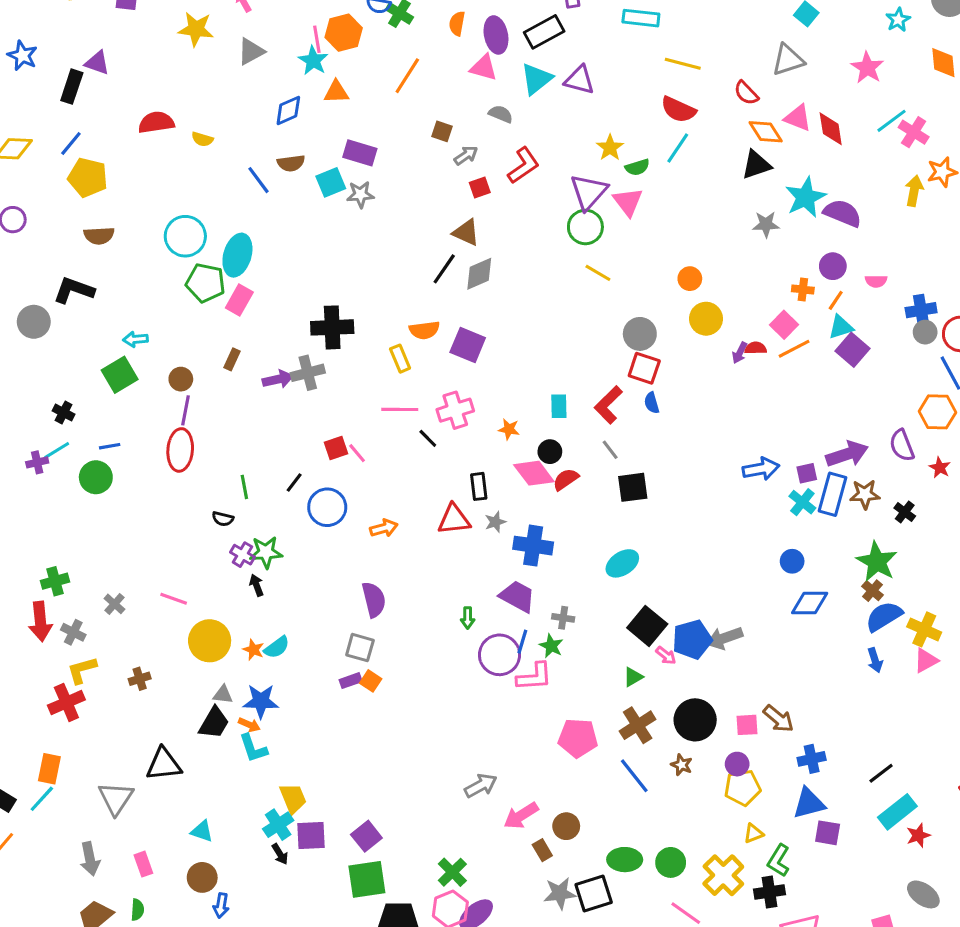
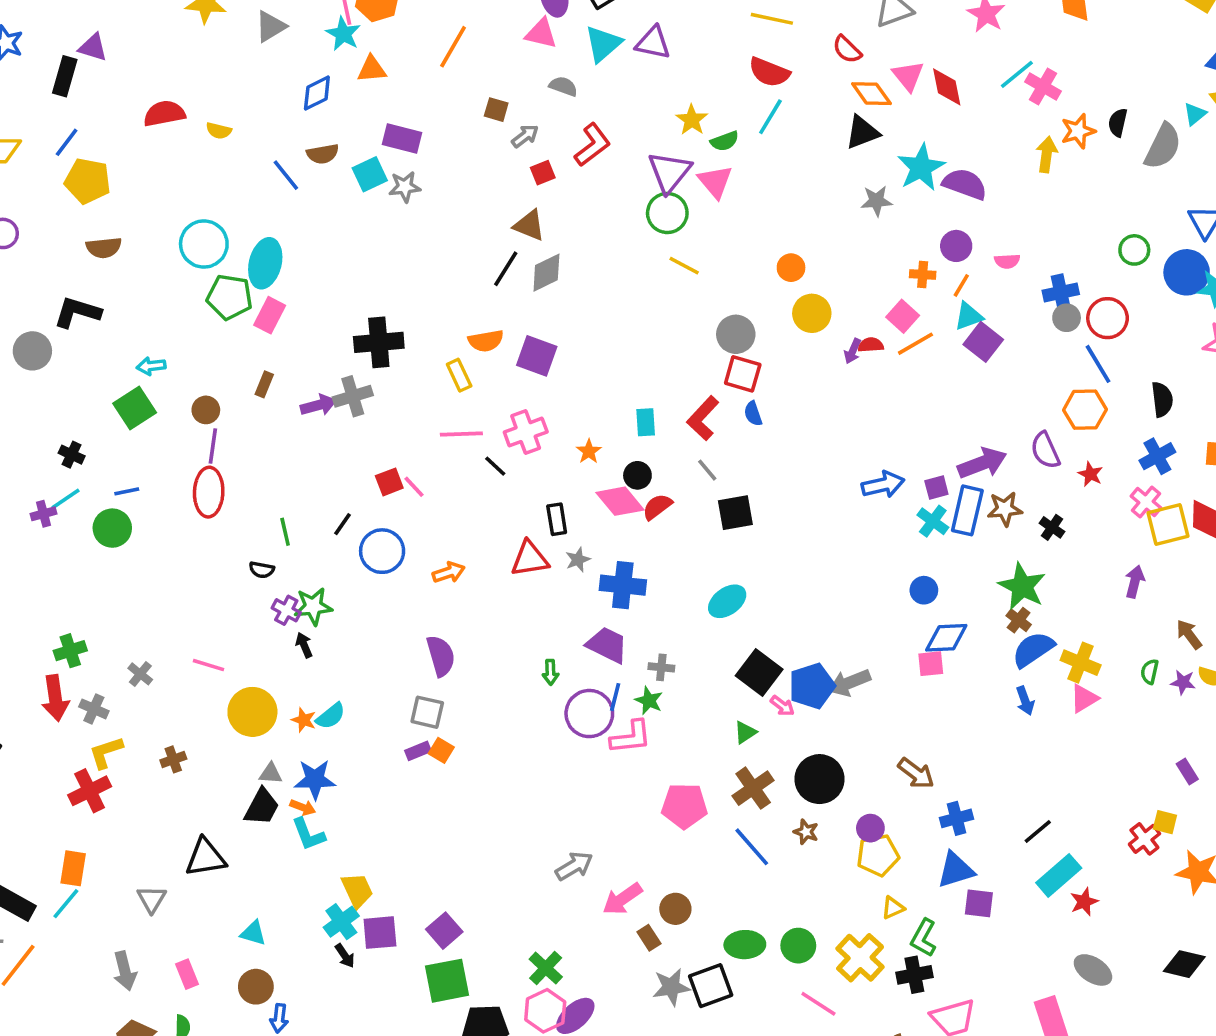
pink triangle: (798, 118) -> (908, 76), turned 32
orange star: (509, 429) -> (589, 451), turned 30
pink square: (747, 725) -> (931, 664), moved
gray triangle: (116, 798) -> (152, 899), size x0.7

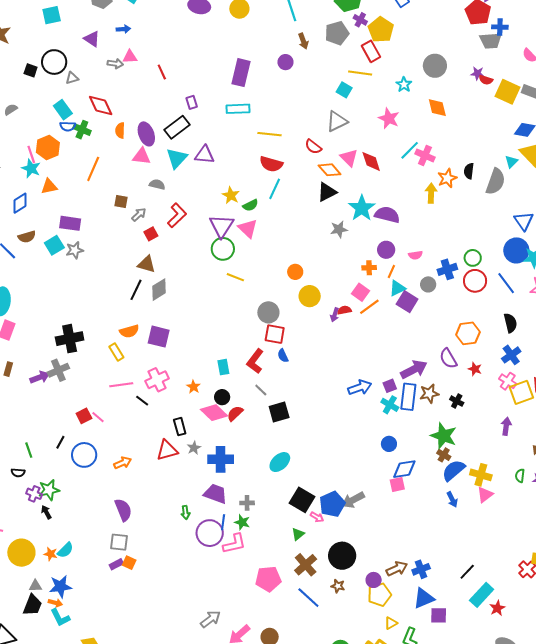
green circle: (1134, 250) -> (473, 258), moved
gray circle: (1067, 318) -> (428, 284), moved
blue line: (1098, 364) -> (506, 283), moved
brown arrow: (916, 773) -> (397, 569), moved, turned -55

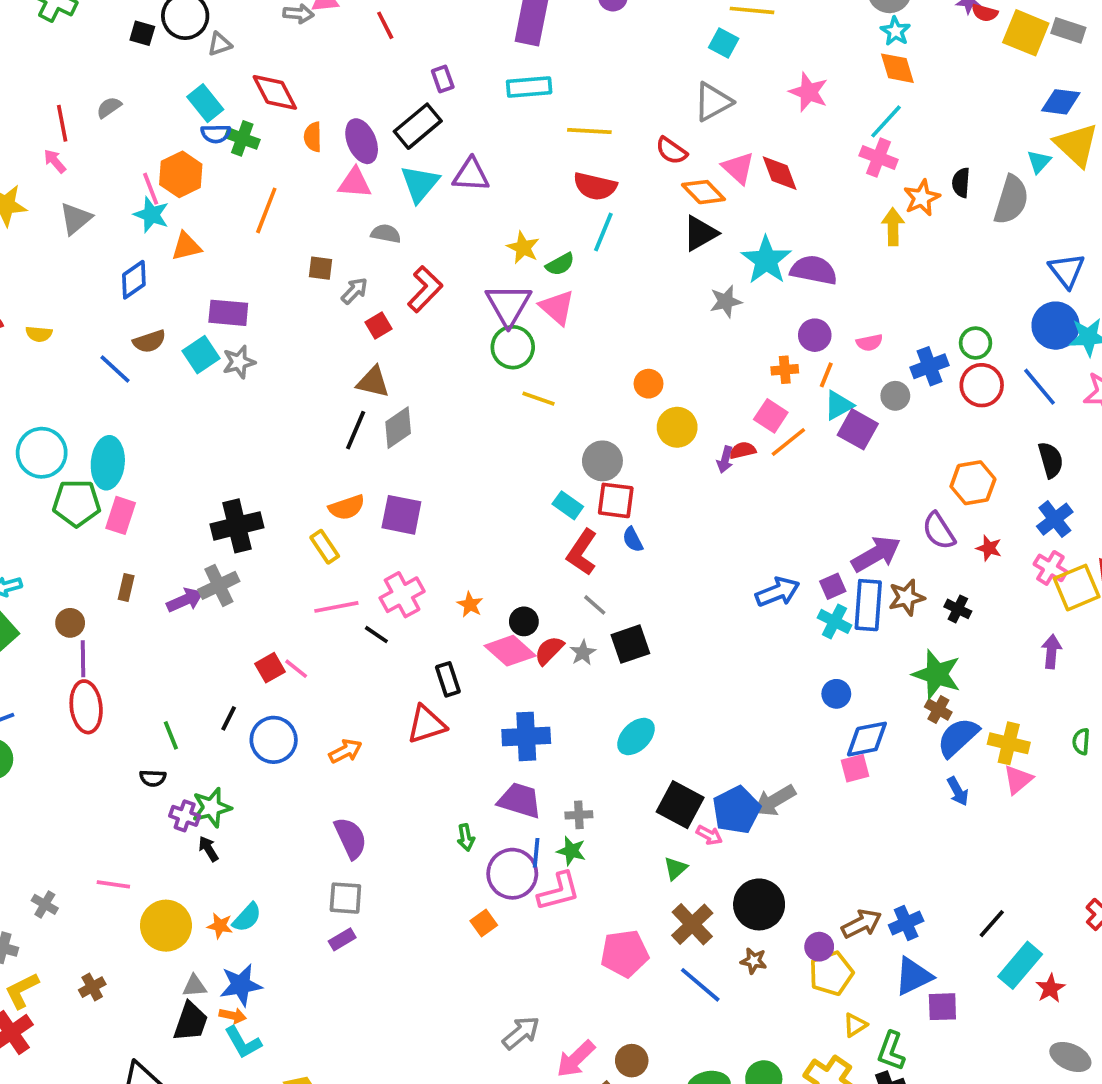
cyan star: (404, 85) -> (895, 31), moved
cyan line: (410, 150) -> (886, 121), moved
cyan rectangle: (223, 367) -> (568, 505), moved, turned -42
gray star: (194, 448) -> (583, 653), moved
orange square: (129, 563) -> (484, 923), moved, turned 32

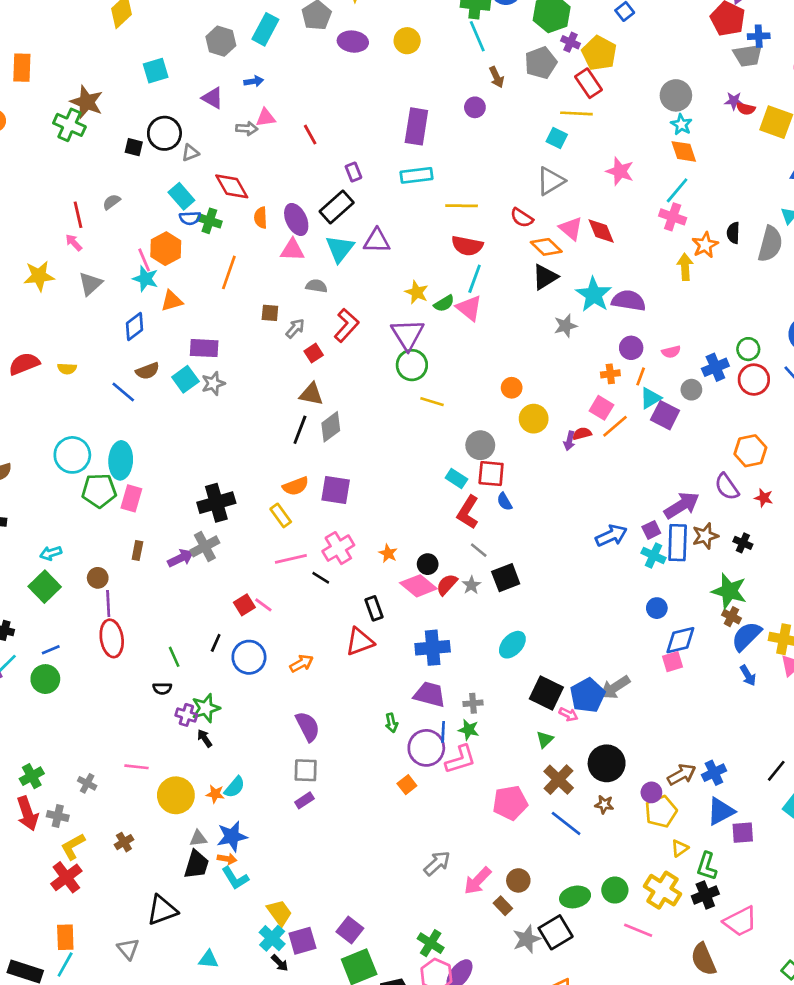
pink triangle: (557, 307) -> (469, 308), moved

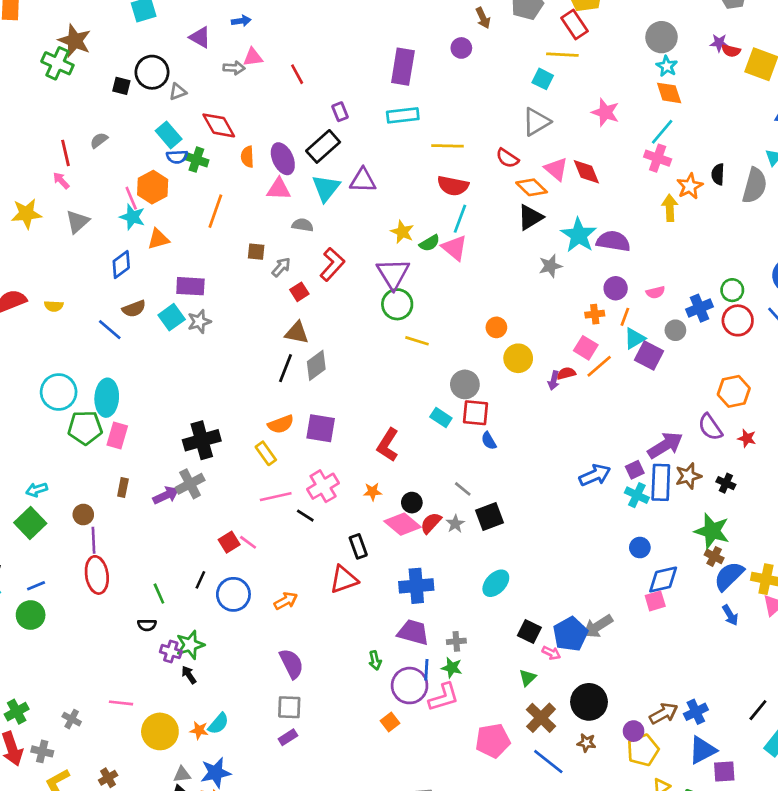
red L-shape: (468, 512) -> (388, 445), moved
orange star: (388, 553) -> (372, 492), turned -30
black square: (546, 693) -> (529, 631), size x0.7

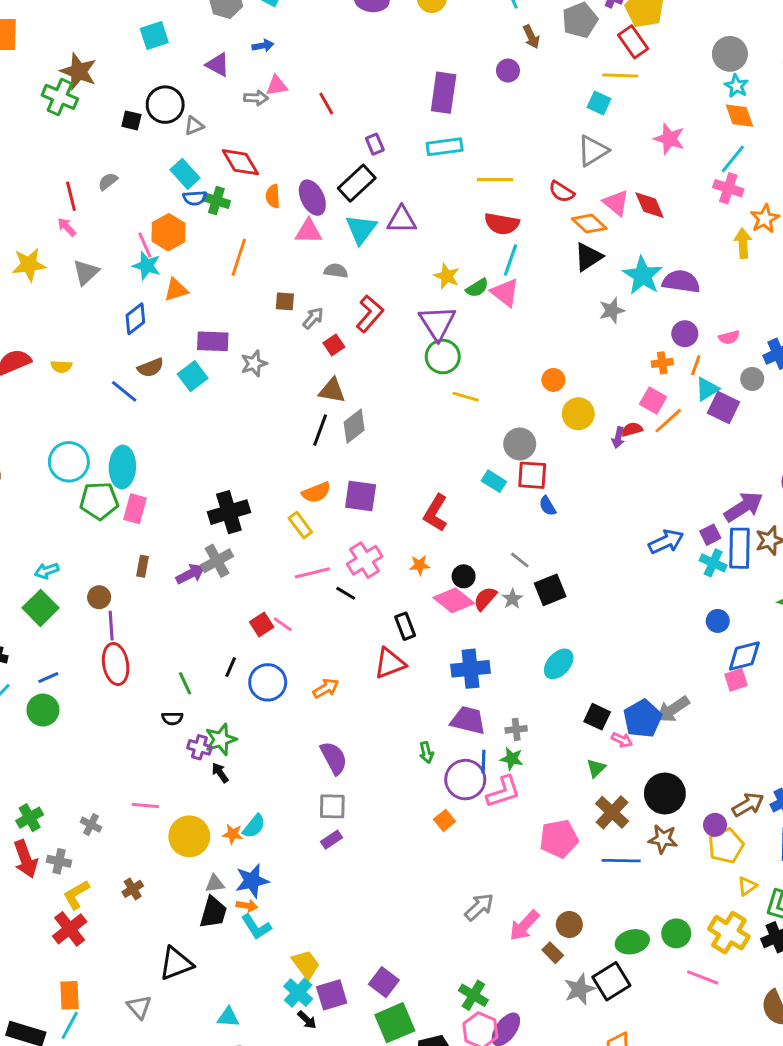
gray star: (199, 322) -> (254, 364), moved
brown star: (586, 743) -> (663, 839), size x1.4
blue line: (548, 762) -> (621, 861), turned -36

